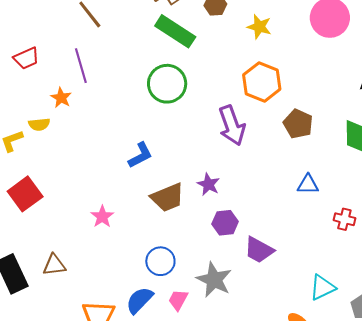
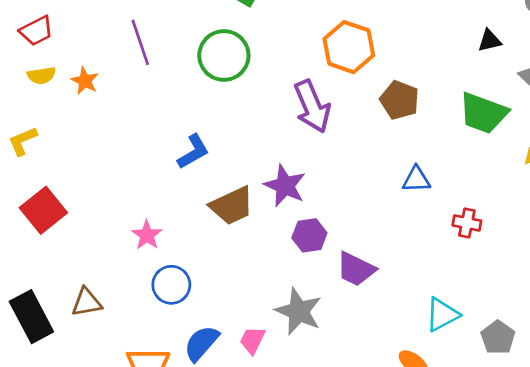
purple line: (81, 66) -> (140, 42), moved
yellow semicircle: (39, 124) -> (42, 75), moved
purple star: (208, 184) -> (285, 186), size x1.4
blue circle: (160, 261) -> (171, 285), moved

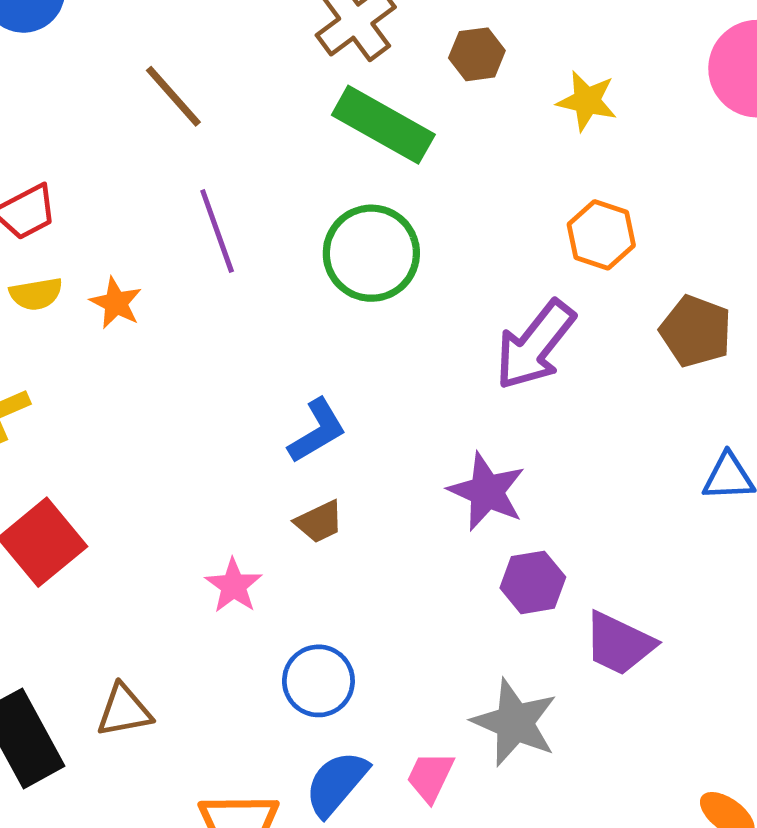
orange hexagon: (349, 47) -> (601, 235), size x0.7
purple arrow: (312, 106) -> (535, 345), turned 62
brown trapezoid: (232, 206) -> (319, 522), moved, size x0.6
blue circle: (171, 285) -> (318, 681), moved

